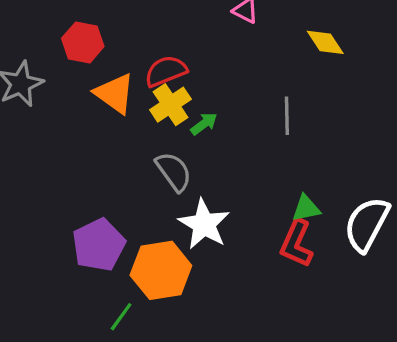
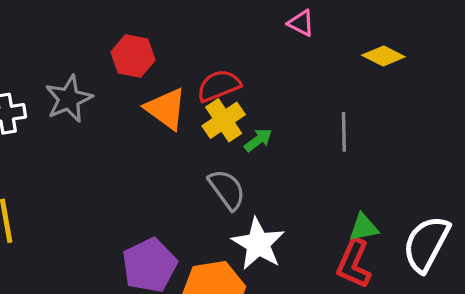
yellow diamond: (325, 42) -> (383, 56), turned -30

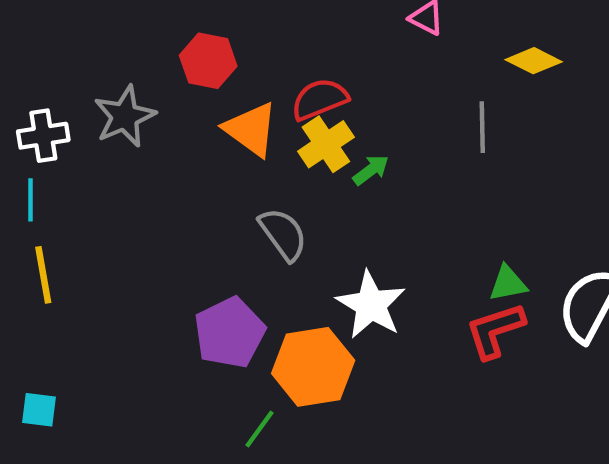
gray line: (344, 132) -> (482, 127), moved
gray semicircle: (227, 189) -> (283, 234), moved
red L-shape: (354, 264) -> (495, 331), turned 48

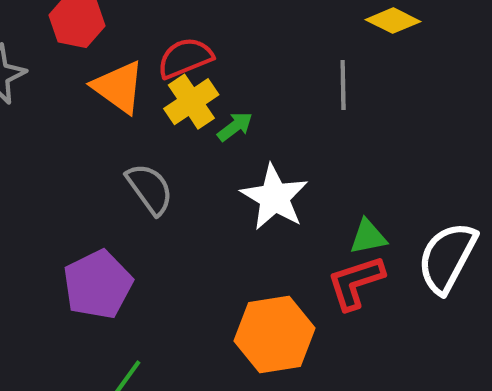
white star: (371, 305) -> (274, 197), moved
orange hexagon: (313, 367) -> (274, 335), moved

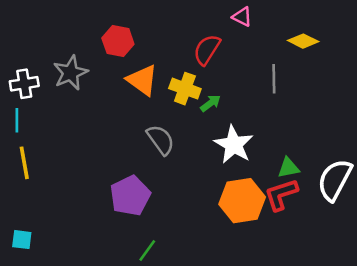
red semicircle: (185, 58) -> (207, 50), moved, turned -36
yellow cross: (191, 102) -> (185, 89), turned -36
orange hexagon: (274, 335) -> (242, 201), moved

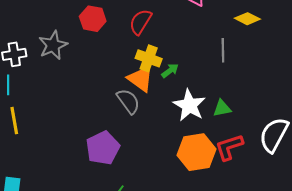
red semicircle: (207, 50) -> (141, 22), moved
orange triangle: (142, 80) -> (141, 79), moved
green triangle: (288, 168) -> (222, 108), moved

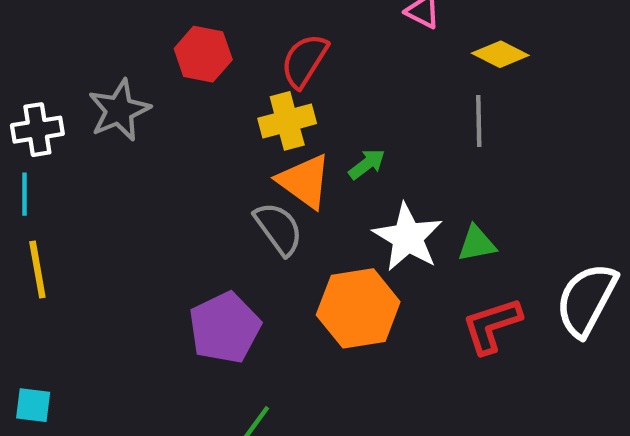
yellow diamond: (247, 19) -> (500, 54), moved
yellow cross: (149, 58) -> (287, 121), moved, turned -35
orange hexagon: (197, 152) -> (358, 308), moved

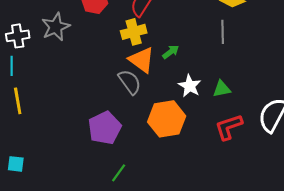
white star: (408, 237) -> (190, 86), size x0.7

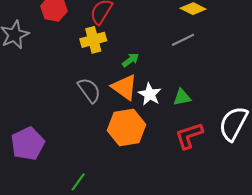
gray line: (223, 32) -> (183, 40), turned 65
orange triangle: (142, 60) -> (124, 87), moved
purple pentagon: (105, 128) -> (28, 144), moved

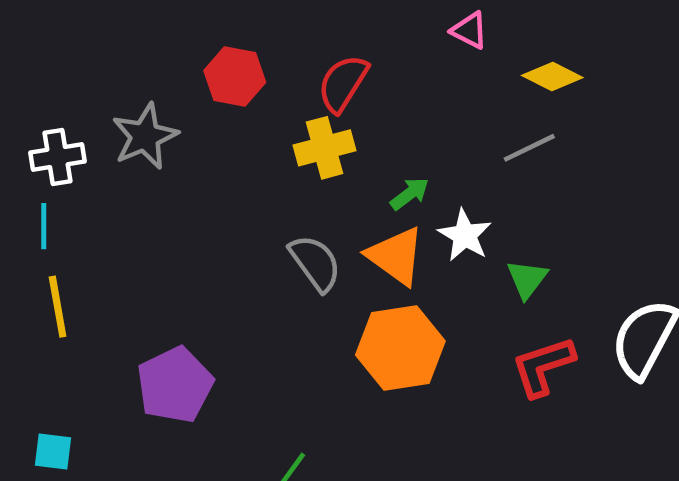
white star: (150, 94) -> (465, 235), moved
green triangle: (182, 97) -> (527, 279), turned -42

